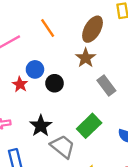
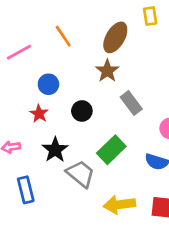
black circle: (55, 83) -> (82, 111), moved
red star: (20, 84) -> (39, 114), moved

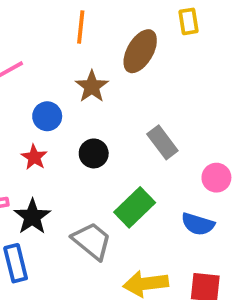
orange line: (63, 36) -> (81, 27), moved, turned 40
brown star: (107, 71) -> (92, 87), moved
black star: (55, 150) -> (32, 217), moved

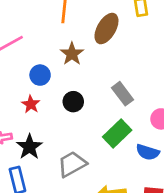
green rectangle: (135, 207) -> (117, 134), moved
gray trapezoid: (92, 241) -> (72, 164), turned -68

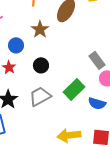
gray rectangle: (122, 94) -> (97, 60), moved
gray trapezoid: (72, 164) -> (40, 96), moved

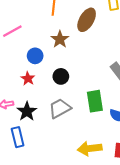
green rectangle: (74, 89) -> (95, 101), turned -55

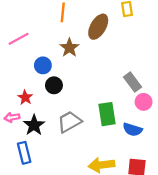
black circle: (61, 76) -> (54, 85), moved
red star: (28, 78) -> (25, 97), moved

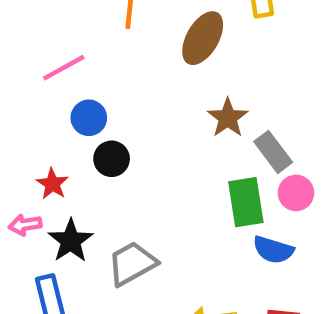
pink line: (19, 39) -> (64, 68), moved
brown star: (69, 48) -> (228, 118), moved
green rectangle: (107, 114) -> (246, 202), moved
gray trapezoid: (69, 122) -> (132, 264), moved

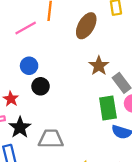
pink line: (64, 68) -> (26, 28), moved
gray trapezoid: (132, 264) -> (51, 139), turned 30

